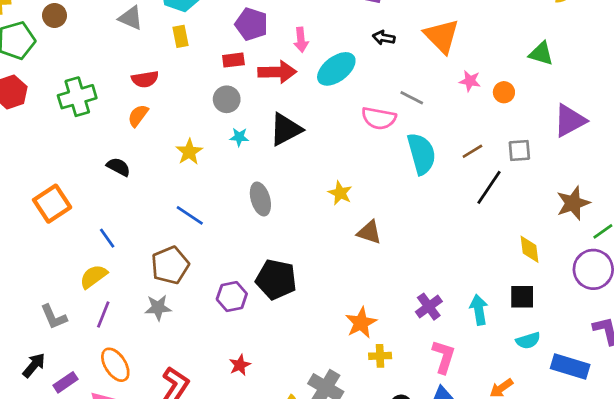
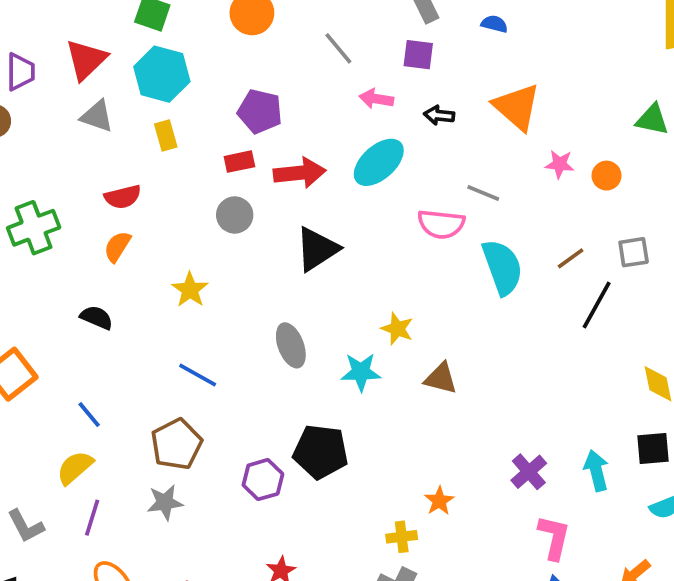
pink arrow: (301, 40) -> (376, 99), moved, turned 110
cyan star: (239, 137) -> (361, 372), moved, size x1.5
orange star: (361, 323) -> (439, 501), size x0.7
yellow cross: (380, 356) -> (402, 537), moved

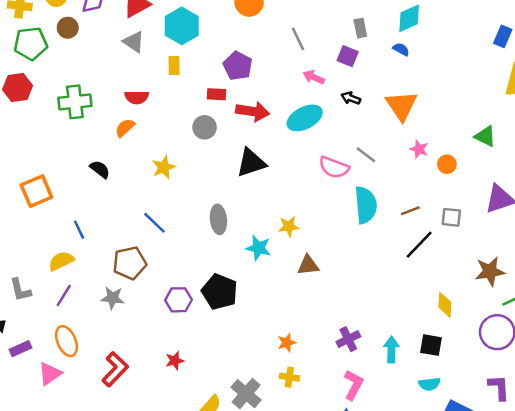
yellow star: (397, 329) -> (289, 227), turned 30
brown triangle: (441, 378) -> (308, 265), turned -35
yellow cross: (402, 537) -> (289, 377), moved

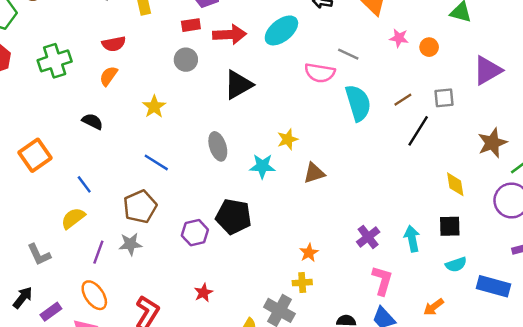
purple line: (64, 295) -> (98, 252), moved
yellow cross: (289, 377) -> (302, 283), moved

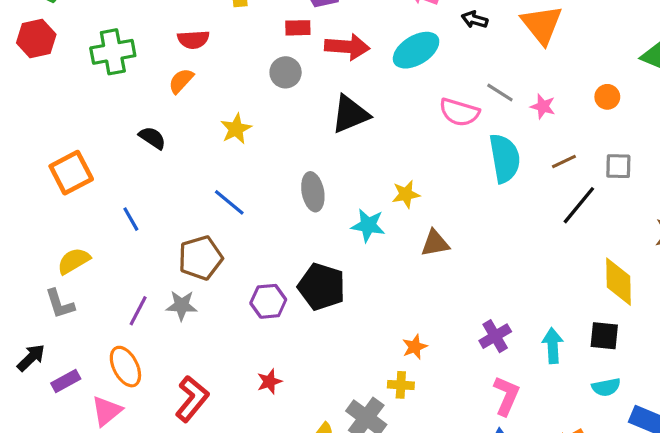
pink star: (399, 38) -> (543, 106), moved
yellow diamond: (455, 184) -> (618, 282), size x1.4
yellow semicircle: (73, 218) -> (74, 261), moved

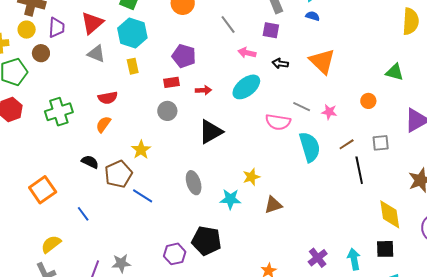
red arrow: (347, 47) -> (203, 90), size x0.6
black line: (579, 205) -> (359, 170), turned -44
brown pentagon: (200, 258) -> (118, 174), moved

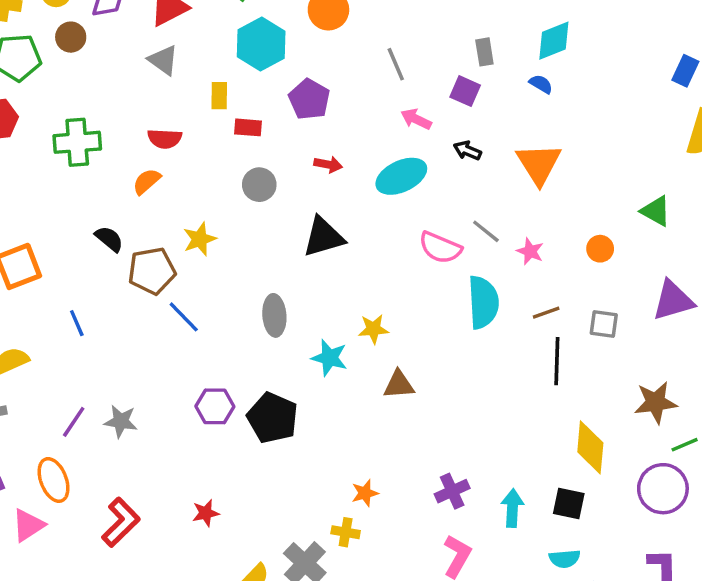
cyan hexagon: (132, 33) -> (261, 44), moved
red rectangle: (172, 82) -> (248, 127), moved
purple hexagon: (175, 254) -> (215, 406), moved

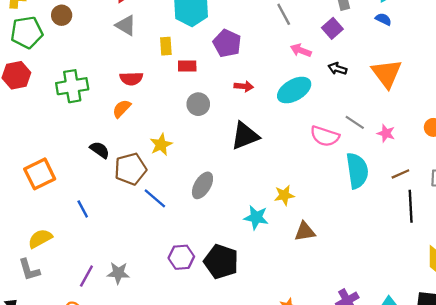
purple square: (465, 91) -> (332, 28), turned 30
gray ellipse: (274, 315) -> (202, 185), moved, turned 40

